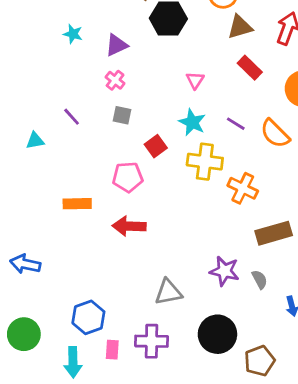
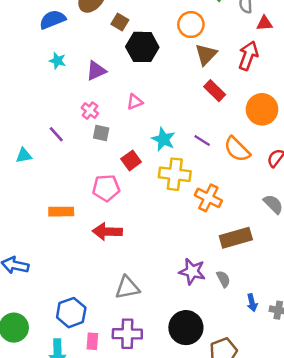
brown triangle: (240, 27) -> (206, 54), turned -30
pink cross: (115, 80) -> (90, 111), moved
pink triangle: (195, 80) -> (135, 102), moved, turned 35
gray triangle: (168, 292) -> (127, 288), moved

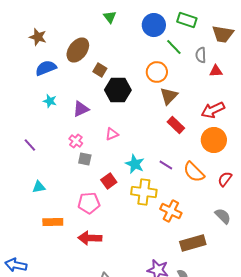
red arrow: (248, 56) -> (213, 110), moved, turned -135
purple line: (56, 134) -> (30, 145), moved
cyan triangle: (24, 155) -> (39, 187), moved

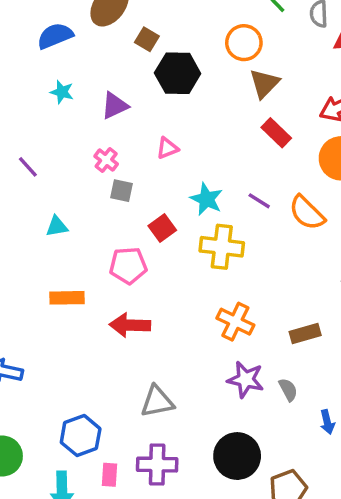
cyan triangle: (39, 187) -> (57, 226), moved
orange cross: (171, 211) -> (235, 322), moved
brown rectangle: (193, 243) -> (305, 334), size x0.7

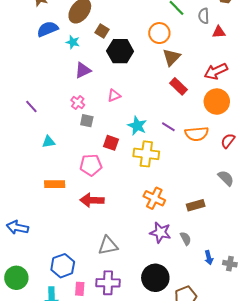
cyan star: (62, 92) -> (73, 42), moved
orange semicircle: (307, 213) -> (197, 134), turned -50
red square: (162, 228) -> (111, 143), turned -35

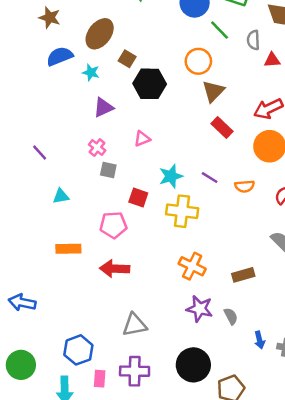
cyan star: (137, 126) -> (171, 176), turned 30
orange semicircle: (197, 134) -> (245, 186), size x0.7

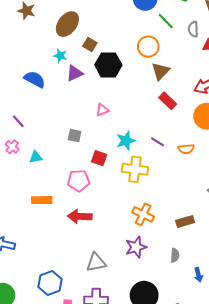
blue semicircle: (60, 56) -> (35, 79), moved, turned 50
purple triangle: (103, 107) -> (75, 73), moved
pink cross: (97, 147) -> (12, 147), moved
purple star: (200, 309) -> (136, 247), moved, turned -30
gray semicircle: (231, 316) -> (175, 255), turned 32

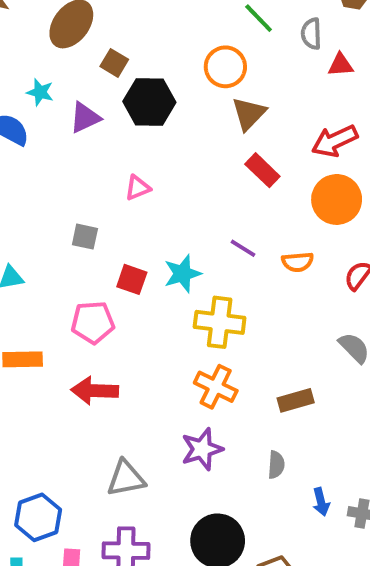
cyan star: (60, 56) -> (40, 92), moved
cyan star: (126, 141) -> (183, 274), moved
yellow cross: (135, 169) -> (220, 322), moved

